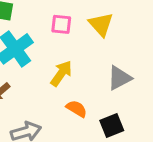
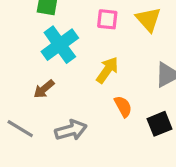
orange semicircle: (77, 109) -> (123, 106), turned 30

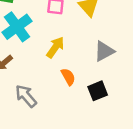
gray arrow: (71, 130) -> (26, 96), turned -115

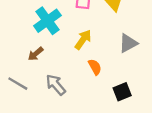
black square: (98, 91) -> (122, 92), moved

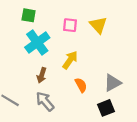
gray triangle: (128, 43) -> (113, 83), moved
brown arrow: (36, 54) -> (42, 75), moved, turned -32

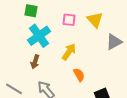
brown arrow: (42, 75) -> (35, 62), moved
gray triangle: (113, 83) -> (114, 42), moved

